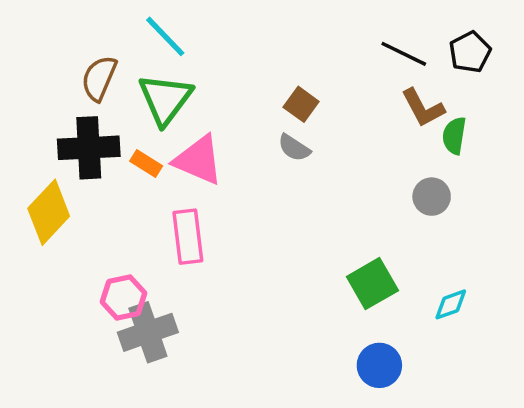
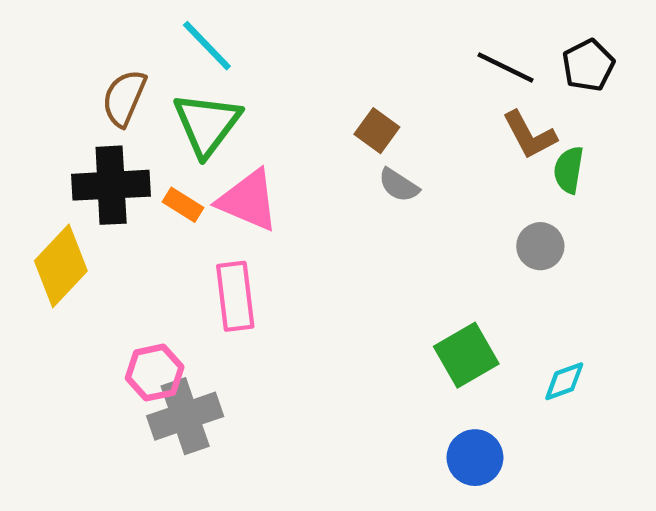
gray semicircle: (294, 148) -> (399, 185), moved

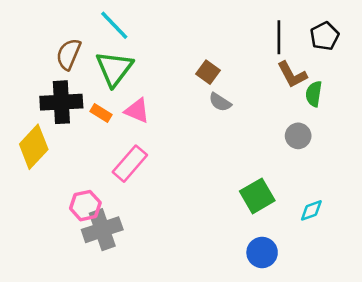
black line: (505, 67) -> (279, 37), turned 64
pink triangle: (248, 200) -> (137, 111), size x0.7
pink rectangle: (235, 296) -> (130, 164), turned 48

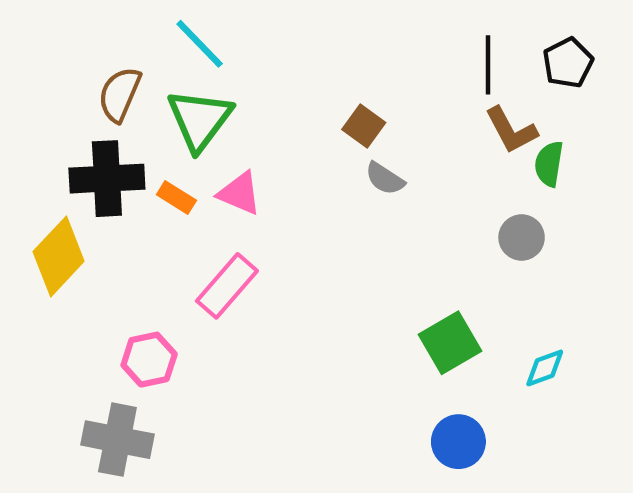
gray cross: (102, 230) -> (117, 440), moved, turned 30

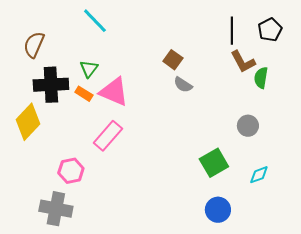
brown semicircle: (120, 94) -> (34, 45), moved
green triangle: (200, 120) -> (89, 69), moved, size x0.6
pink triangle: (240, 193) -> (114, 92), size x1.4
gray circle: (522, 237) -> (248, 126), moved

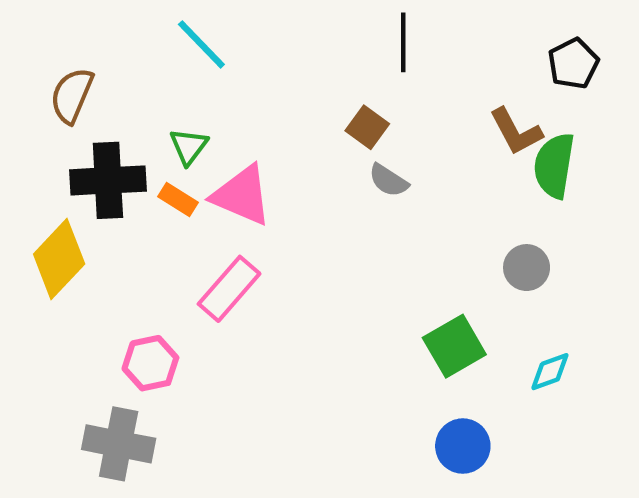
black line: (232, 31) -> (403, 42), moved
green semicircle: (261, 78) -> (554, 166), size x1.4

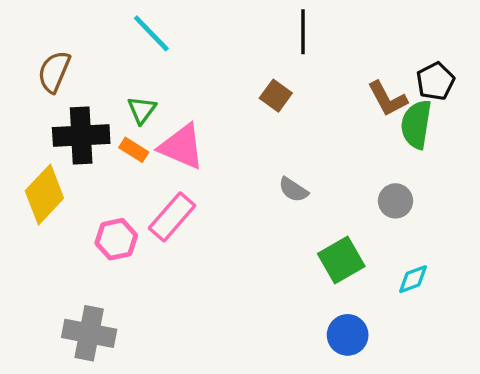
black pentagon: (573, 64) -> (435, 81), moved
gray semicircle: (388, 180) -> (293, 190), moved
pink hexagon: (150, 363) -> (116, 239), moved

